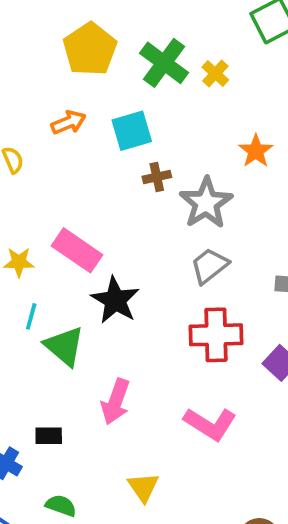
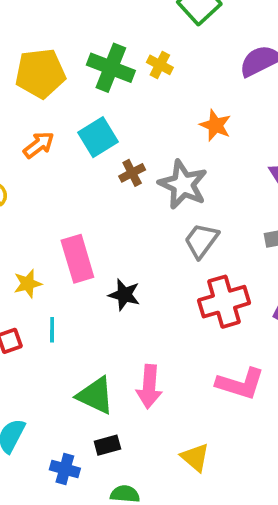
yellow pentagon: (90, 49) -> (40, 73), turned -30
pink rectangle: (77, 250) -> (77, 259), turned 54
black star: (115, 300) -> (124, 295), size x0.7
green triangle: (64, 346) -> (95, 395), moved
black rectangle: (49, 436) -> (107, 445), moved

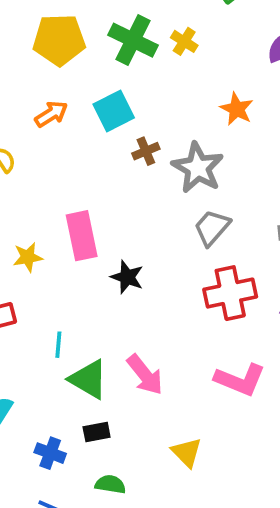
cyan line: (52, 330) -> (58, 345), moved
pink arrow: (149, 387) -> (145, 375), turned -48

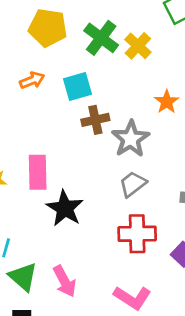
yellow cross: (184, 41) -> (138, 46), size x1.4
brown cross: (146, 151) -> (95, 120), size x1.4
black star: (127, 277) -> (65, 208), size x1.5

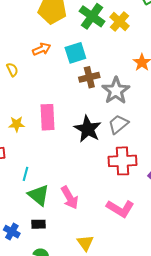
black star: (65, 208) -> (88, 129), moved

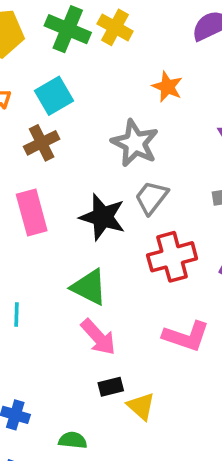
brown cross: (89, 77) -> (42, 143), moved
green triangle: (39, 195) -> (89, 287), moved
black rectangle: (39, 224) -> (111, 387), moved

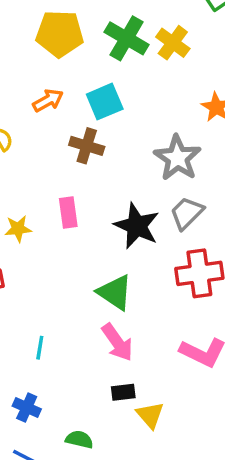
brown cross: (42, 143) -> (87, 146), turned 36
pink rectangle: (32, 213) -> (68, 212), size x0.7
cyan line: (17, 314) -> (40, 348), moved

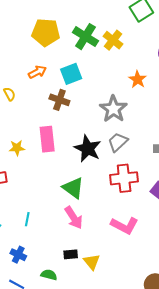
pink rectangle: (68, 212) -> (47, 139), size x1.4
black rectangle: (123, 392) -> (71, 254), moved

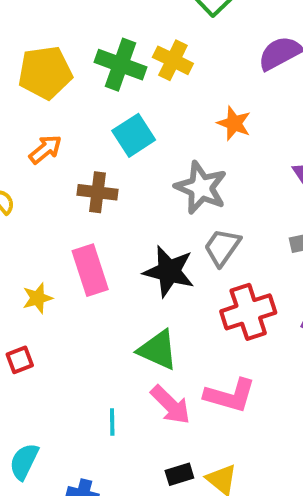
cyan square: (71, 74) -> (134, 135), moved
cyan line: (27, 219) -> (112, 422), moved
pink L-shape: (125, 226) -> (230, 395), moved

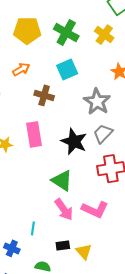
yellow cross: (173, 60) -> (104, 35), moved
cyan line: (112, 422) -> (33, 228), moved

